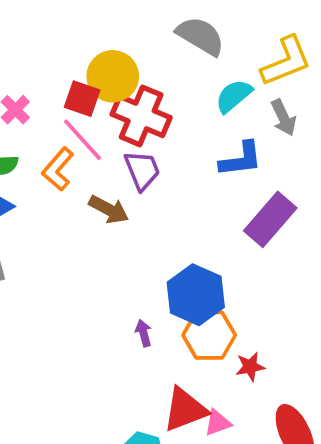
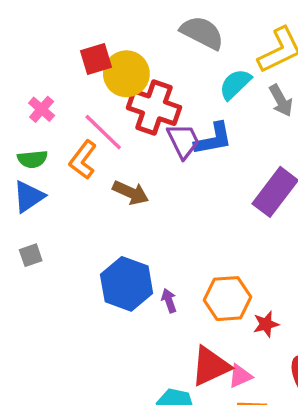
red square: (82, 99) -> (96, 59), moved, turned -32
blue L-shape: (241, 159) -> (213, 139), moved
purple trapezoid: (142, 170) -> (183, 141), moved
blue hexagon: (196, 295) -> (127, 284), moved

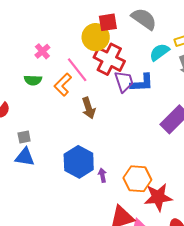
red square: (96, 59) -> (108, 22), moved
brown arrow: (131, 193) -> (89, 108), turned 40
blue triangle: (29, 197) -> (25, 157), moved, turned 35
red star: (266, 324) -> (158, 197), size x1.8

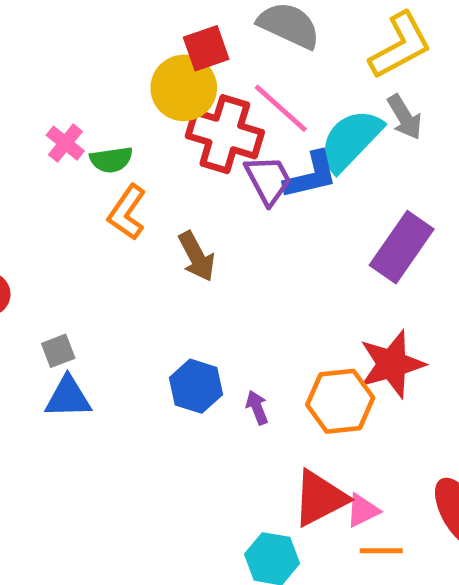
cyan semicircle: (159, 52) -> (351, 140), moved, size x1.4
pink line: (77, 70) -> (281, 108), moved
green semicircle: (33, 80) -> (111, 160), moved
blue hexagon: (79, 162) -> (196, 386), size x0.7
red star: (158, 197) -> (392, 364), moved

